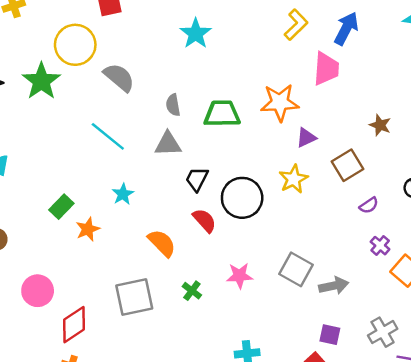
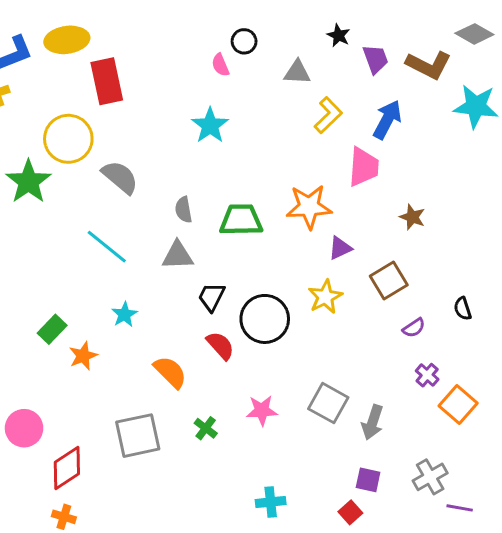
brown star: (380, 125) -> (412, 217), moved
gray arrow: (334, 286) -> (373, 422), turned 120

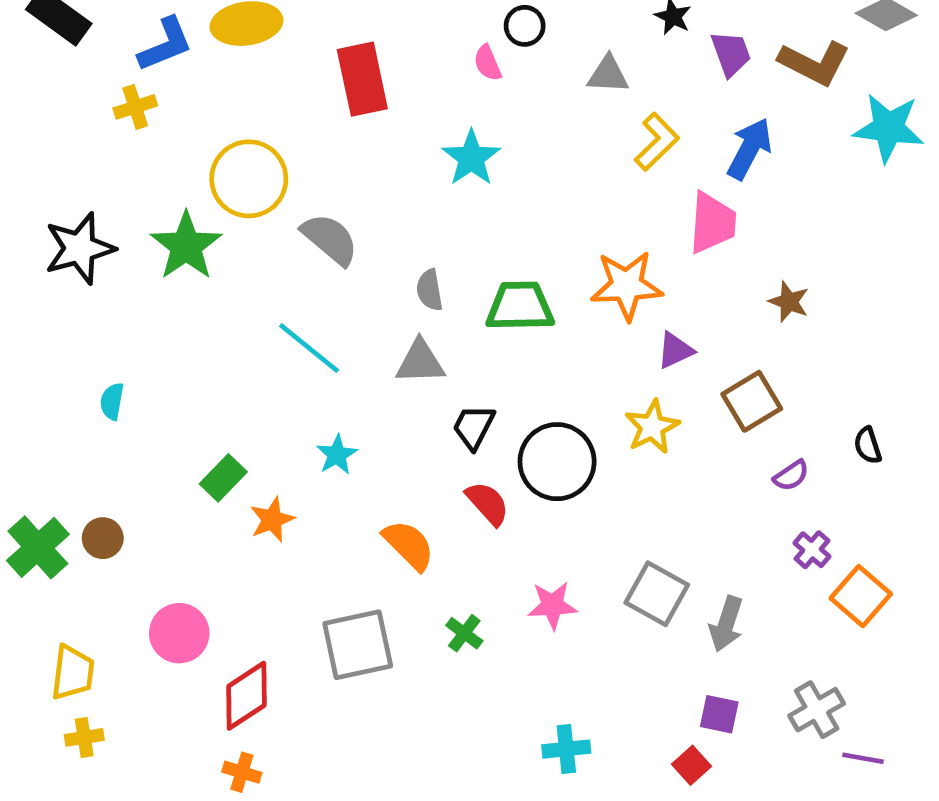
red rectangle: (107, 81) -> (362, 79), moved

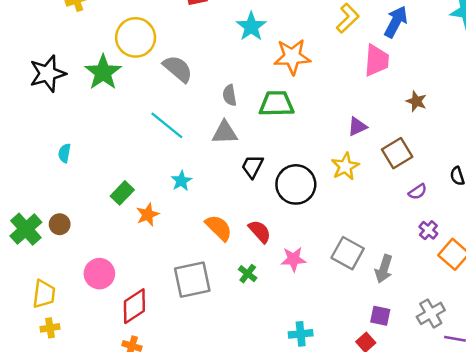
orange star: (627, 285) -> (292, 57), moved
red semicircle: (488, 503) -> (260, 231), moved

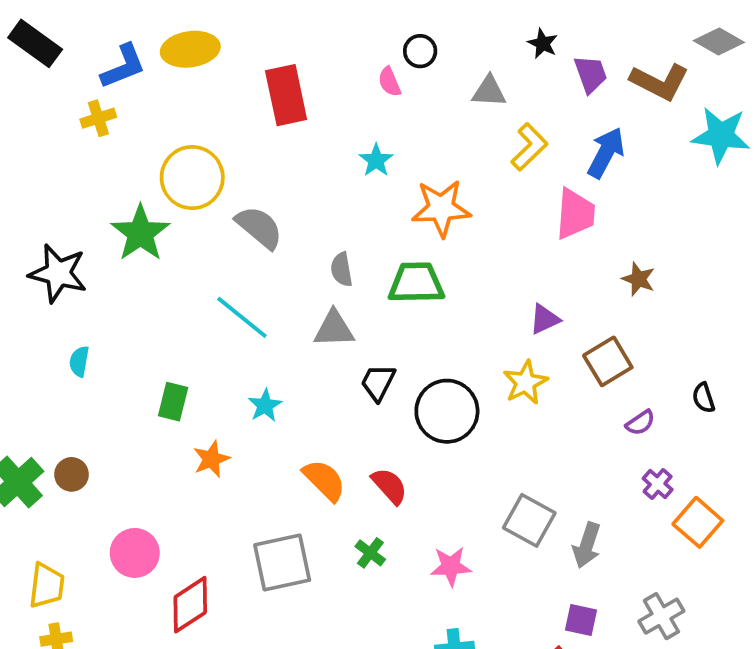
cyan star: (251, 27) -> (376, 160), size x0.7
black star: (48, 74) -> (58, 273), moved, turned 30
green rectangle: (122, 193) -> (173, 402), moved, turned -30
pink star: (293, 259) -> (451, 566), moved

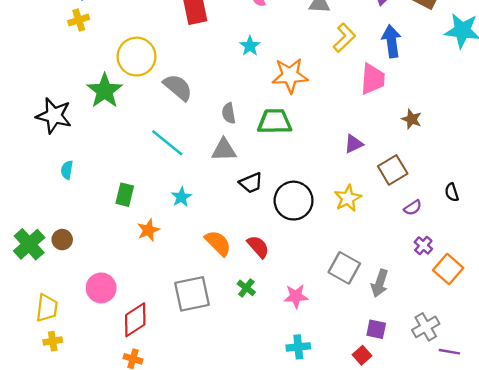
blue arrow: (606, 153) -> (392, 41), turned -36
black trapezoid: (378, 382) -> (251, 183), turned -140
yellow star: (525, 382) -> (348, 198), moved

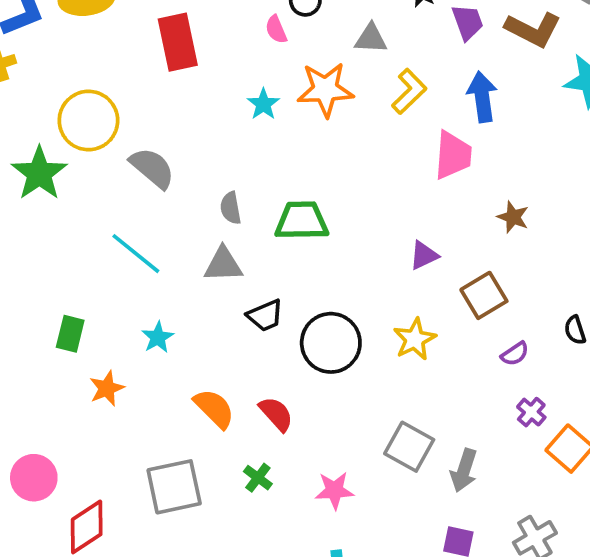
orange star: (290, 75) -> (325, 90), moved

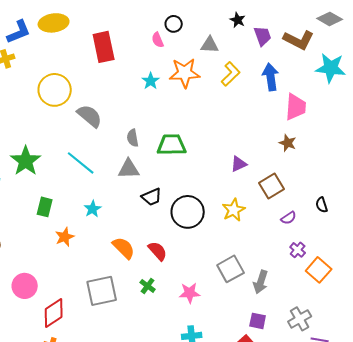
pink trapezoid: (453, 155) -> (296, 107), moved
green star: (39, 173) -> (26, 161), moved
gray square: (409, 447) -> (231, 269), turned 32

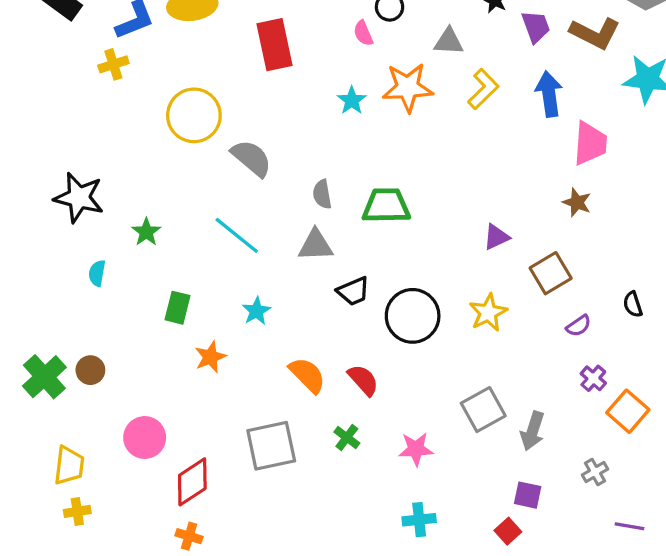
green star: (26, 161) -> (146, 232), size x0.6
gray cross: (300, 319) -> (595, 472), moved, size x0.7

